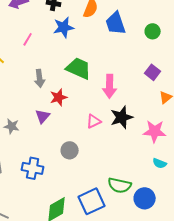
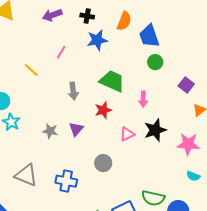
green circle: (153, 31) -> (155, 62), moved
pink arrow: (110, 86) -> (143, 99), size x0.7
red star: (59, 97) -> (103, 110), moved
gray star: (12, 126) -> (50, 131), moved

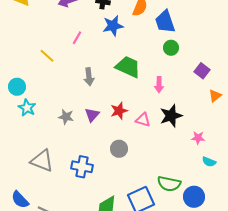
red star: (103, 110) -> (119, 111), moved
pink triangle: (127, 134) -> (143, 120), turned 42
pink star: (188, 144) -> (198, 138), moved, size x0.6

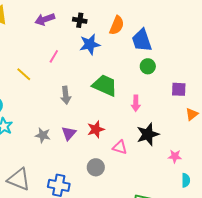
purple square: (202, 71) -> (179, 89), turned -35
pink triangle: (143, 120) -> (120, 147), moved
cyan semicircle: (209, 162) -> (186, 180), turned -112

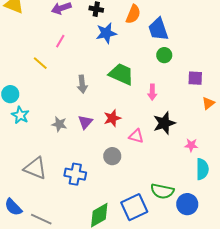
pink line: (54, 56) -> (60, 41), moved
cyan semicircle: (186, 180) -> (202, 169), size x1.5

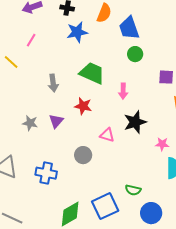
red star: (112, 118) -> (83, 106), moved, turned 30
green semicircle: (162, 191) -> (133, 190), size x0.7
blue circle: (187, 204) -> (151, 213), moved

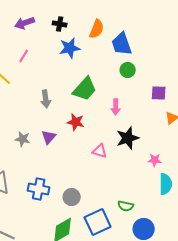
green trapezoid: (92, 73) -> (85, 89), turned 108
gray circle: (83, 155) -> (72, 197), moved

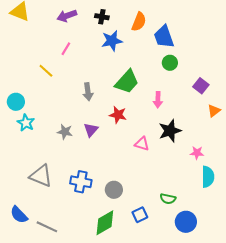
purple square: (159, 93) -> (201, 86), turned 35
blue square: (98, 222) -> (140, 215), size x0.6

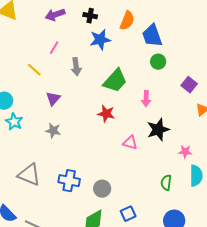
gray arrow: (88, 92) -> (76, 67), moved
purple triangle: (91, 130) -> (53, 99), moved
green semicircle: (168, 199) -> (166, 183), moved, turned 84

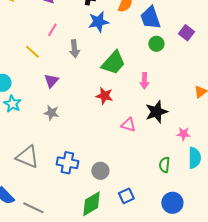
purple square: (189, 85) -> (186, 33), moved

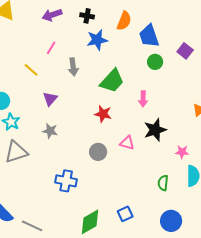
gray triangle: (27, 157) -> (16, 152), moved, turned -40
gray circle: (100, 171) -> (98, 152), moved

